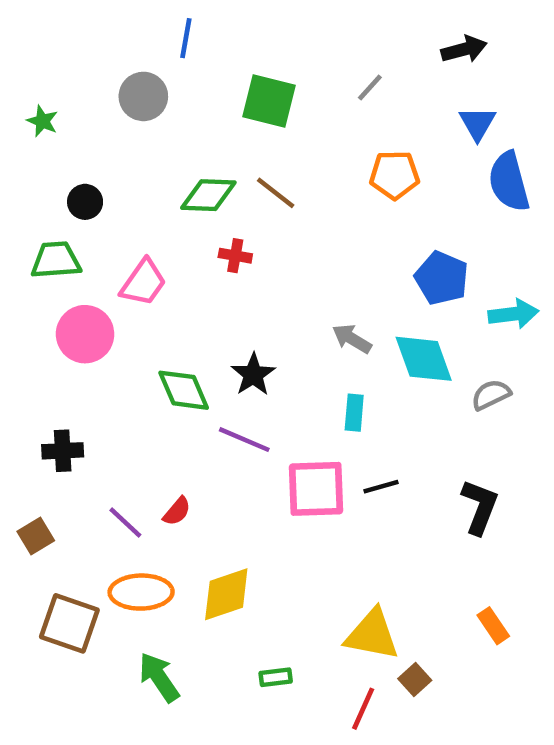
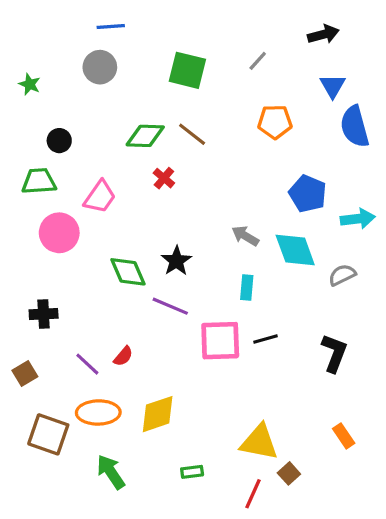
blue line: (186, 38) -> (111, 27), moved, turned 76
red cross: (235, 256) -> (164, 178), turned 30

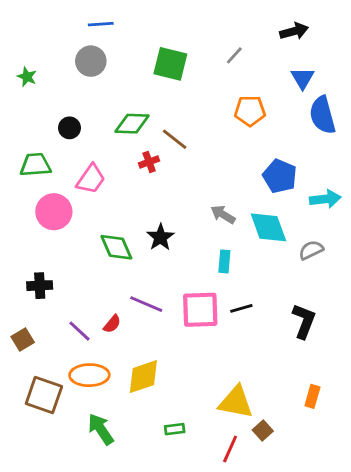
brown line: (192, 134) -> (175, 139), moved
black circle: (59, 141) -> (70, 128), moved
red cross: (164, 178) -> (149, 162), turned 30
purple line: (170, 306) -> (146, 304), moved
orange rectangle: (344, 436) -> (312, 396), turned 50

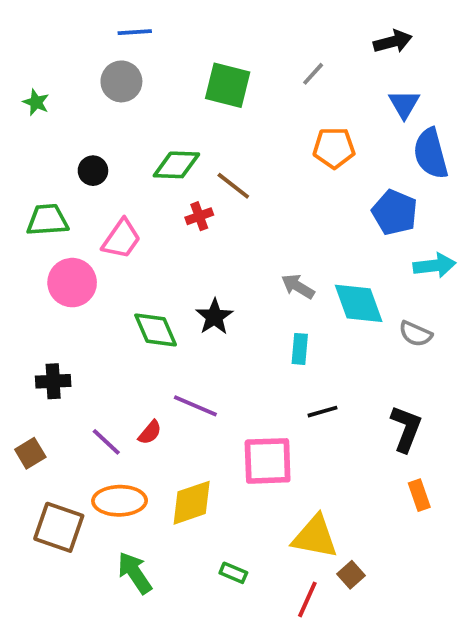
blue pentagon: (280, 176) -> (395, 212), moved
gray semicircle: (311, 250) -> (416, 334), turned -130
pink square: (200, 310) -> (268, 461), moved
orange rectangle: (312, 396) -> (419, 495), moved, turned -35
green rectangle: (175, 429) -> (233, 573), turned 30

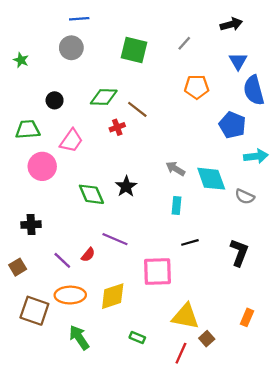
orange rectangle: (419, 495) -> (247, 317), moved, turned 42

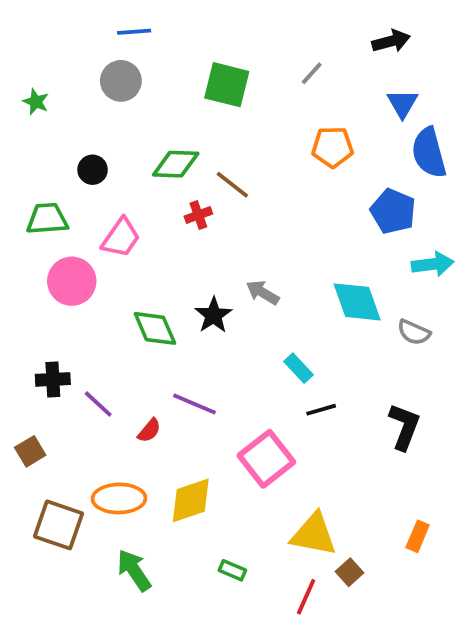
gray arrow: (175, 169) -> (263, 293), moved
cyan rectangle: (176, 206) -> (299, 368), moved, turned -48
purple line: (62, 260) -> (98, 404), moved
pink square: (157, 272) -> (266, 459), turned -36

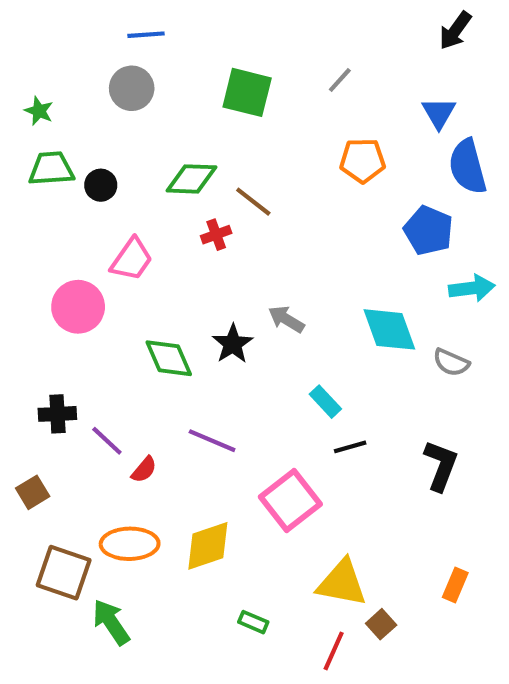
black arrow: (391, 41) -> (455, 31), moved, turned 141
green trapezoid: (47, 219) -> (51, 169), moved
red semicircle: (149, 430) -> (144, 470), moved
green arrow: (134, 570) -> (111, 622), moved

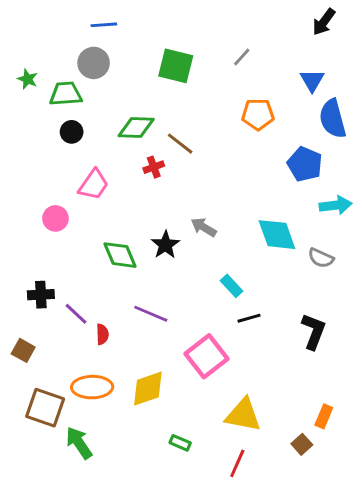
green trapezoid: (51, 169) -> (66, 94), moved
pink circle: (78, 307) -> (55, 218), size x0.7
red semicircle: (144, 470) -> (102, 334), turned -42
brown square: (33, 492) -> (23, 350), turned -30
brown square: (381, 624) -> (302, 444), moved

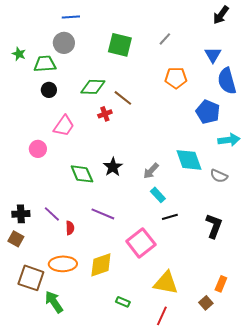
gray arrow: (204, 227) -> (151, 171), moved, turned -78
black cross: (41, 295) -> (21, 214), moved

